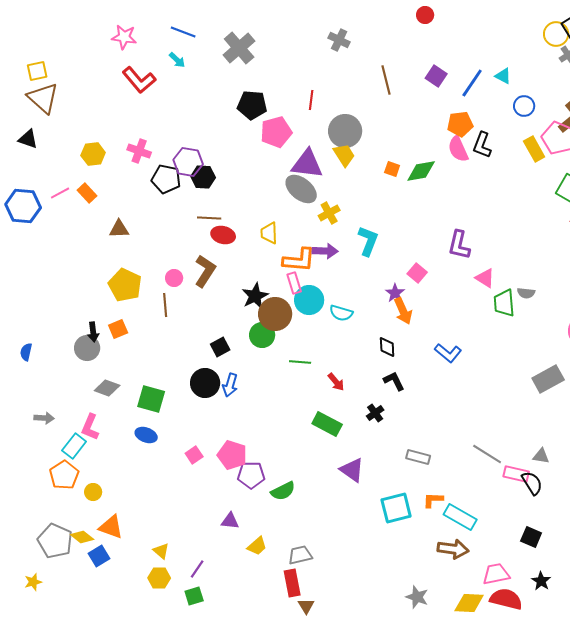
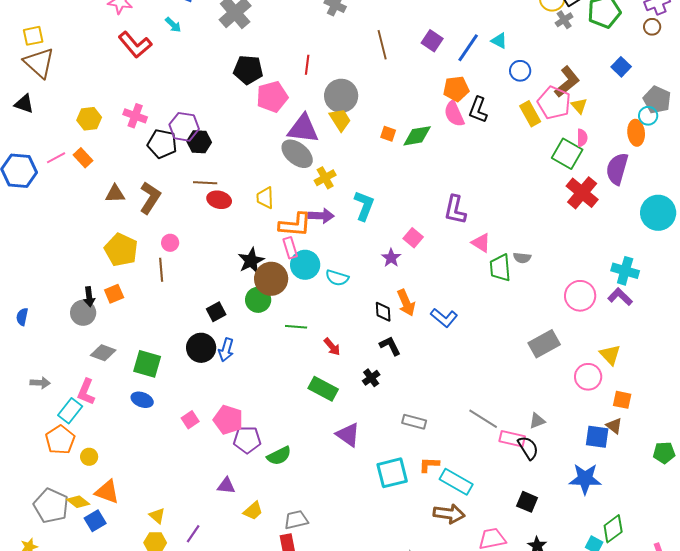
brown L-shape: (205, 271) -> (150, 198), moved
orange arrow: (403, 311) -> (406, 303), moved
gray triangle: (541, 456) -> (537, 421), turned -30

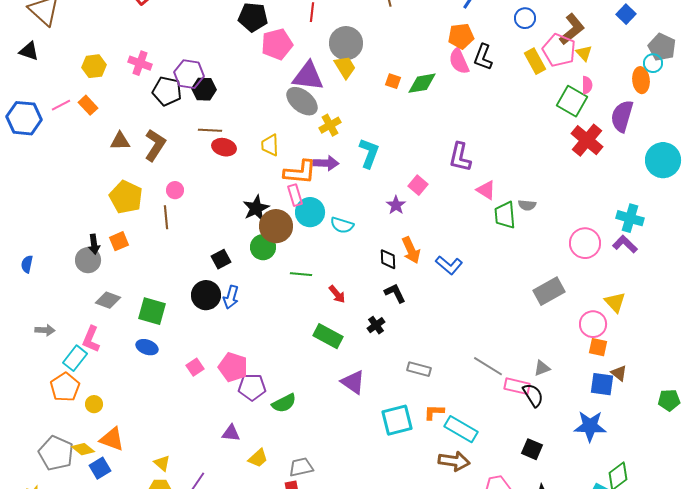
orange square: (622, 400) -> (598, 347), moved

